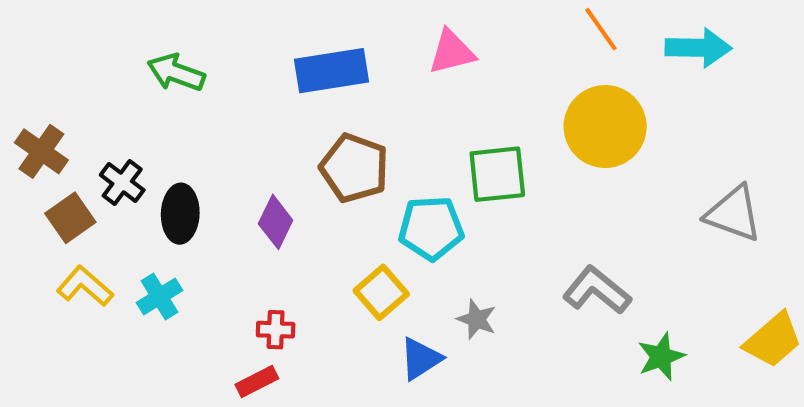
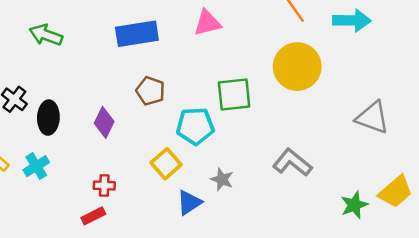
brown pentagon: (354, 168) -> (150, 91), size x0.7
green star: (661, 357) -> (354, 205), moved

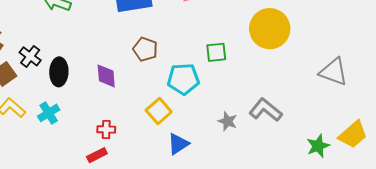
green square: (234, 94) -> (216, 52), size x0.7
purple diamond: (104, 122) -> (106, 76), turned -30
gray star: (222, 179) -> (228, 121), moved

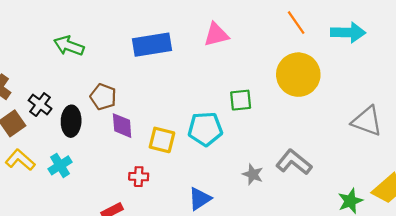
brown pentagon: (145, 49) -> (103, 97), moved
yellow square: (159, 111) -> (162, 140), moved, turned -35
red cross: (106, 129) -> (139, 177), moved

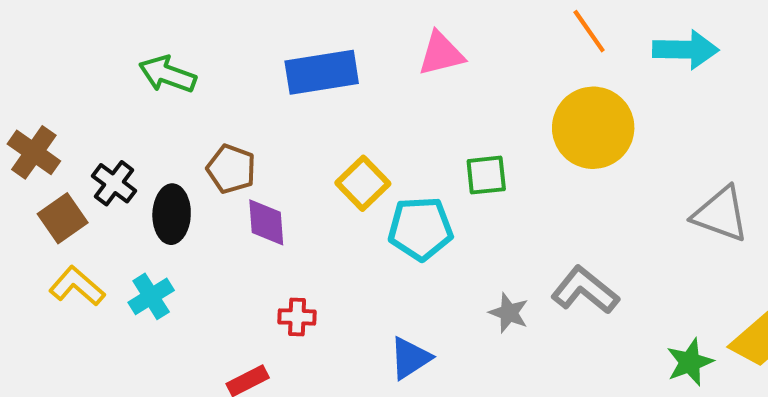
yellow square: (162, 140) -> (363, 183), moved, turned 32

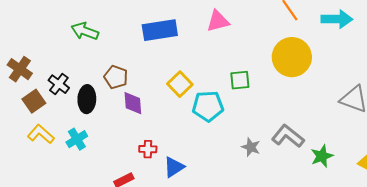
blue triangle: (410, 358) -> (174, 167), moved
green star: (690, 362) -> (322, 156), moved

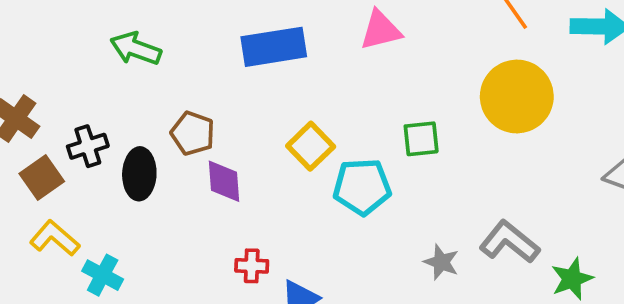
black cross: (59, 84) -> (88, 146), turned 35
cyan cross: (77, 139) -> (103, 275), moved, turned -30

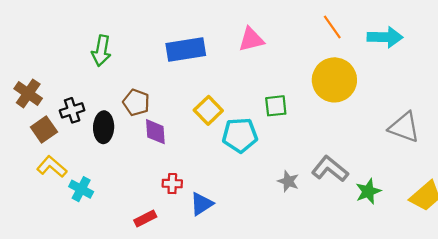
green arrow: (136, 49) -> (101, 51), turned -100

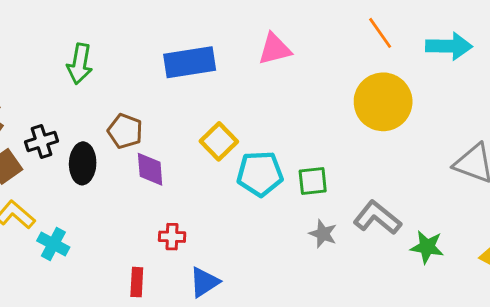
green square: (276, 106) -> (313, 181), moved
green star: (368, 191) -> (427, 247), turned 30
blue triangle: (202, 204) -> (204, 282), moved
red rectangle: (145, 218) -> (137, 282), turned -60

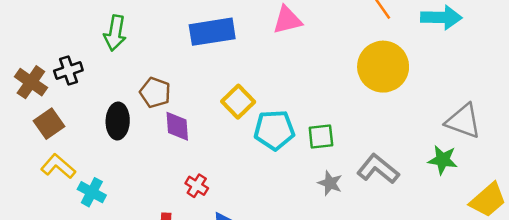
black cross: (42, 141) -> (68, 70), moved
red cross: (172, 237) -> (197, 186), turned 30
green star: (427, 247) -> (443, 160), moved

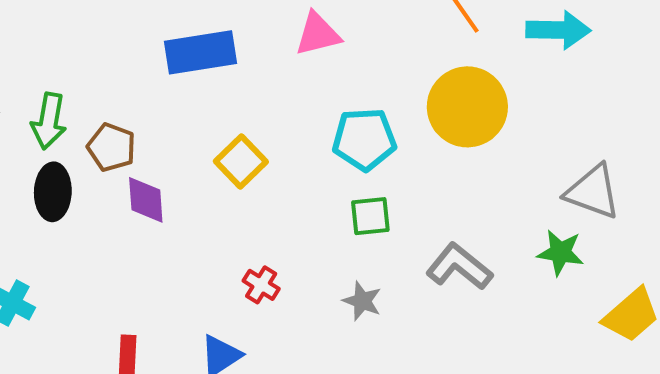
green arrow: (115, 33) -> (49, 121), moved
cyan pentagon: (274, 130) -> (364, 139), moved
gray star: (330, 183) -> (362, 301), moved
red cross: (197, 186) -> (261, 285), moved

